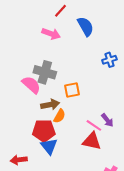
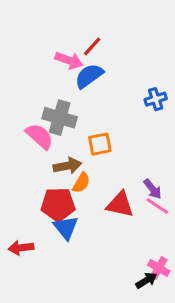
red line: (60, 11) -> (92, 46), moved
blue semicircle: (86, 26) -> (89, 76), moved, turned -96
pink line: (94, 125) -> (157, 206), moved
red triangle: (92, 141) -> (120, 204), moved

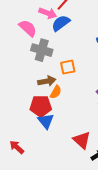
pink semicircle: (39, 136) -> (28, 28), moved
red triangle: (120, 204) -> (82, 140), moved, turned 30
red arrow: (21, 248) -> (17, 147), moved, turned 49

